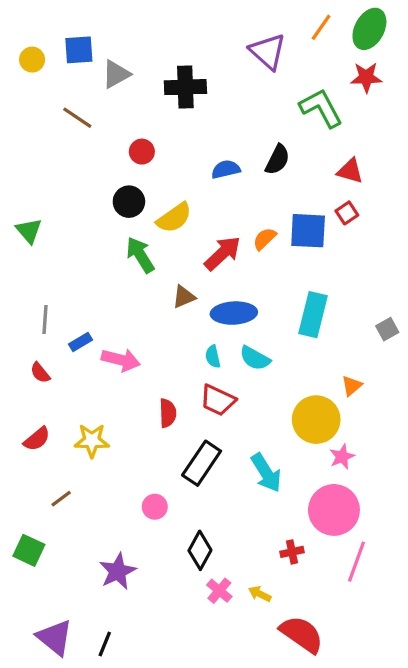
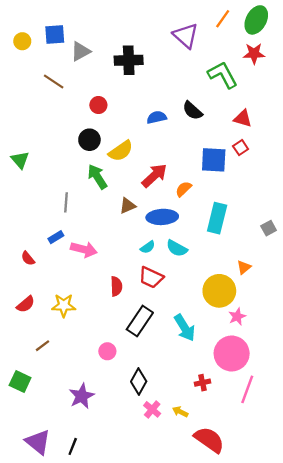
black semicircle: (277, 160) -> (192, 111), turned 105
orange semicircle: (265, 239) -> (183, 189), moved
gray line: (45, 319) -> (66, 202), moved
cyan semicircle: (213, 357) -> (148, 247), turned -112

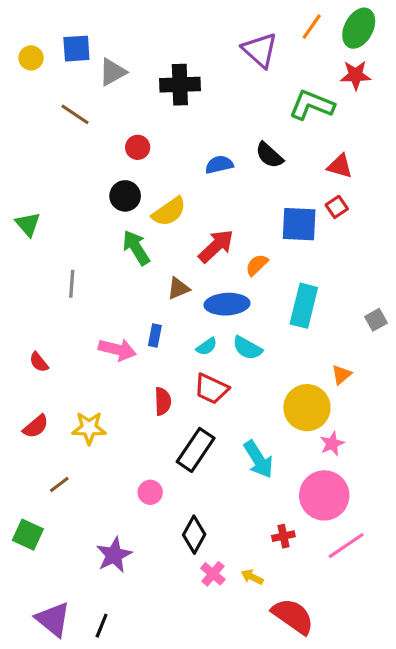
green L-shape: (223, 75) -> (312, 105), turned -40
gray line: (66, 202) -> (72, 284), moved
blue rectangle: (56, 237) -> (155, 335), moved, turned -48
pink line: (247, 389) -> (346, 546), turned 36

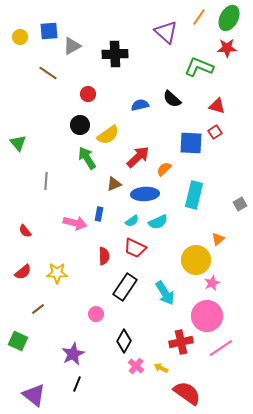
cyan semicircle: (247, 348) -> (158, 222), turned -54
red cross: (283, 536) -> (181, 342), size x1.6
black line: (102, 626) -> (77, 384), moved

